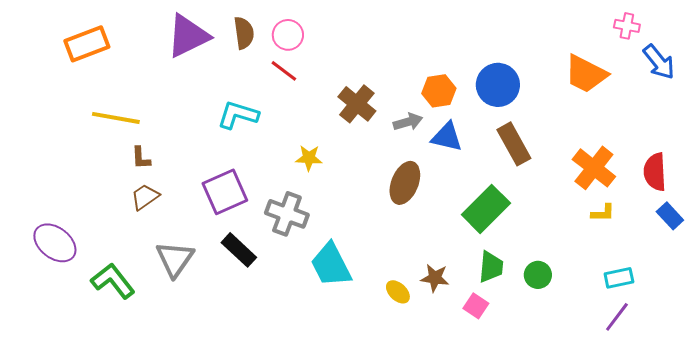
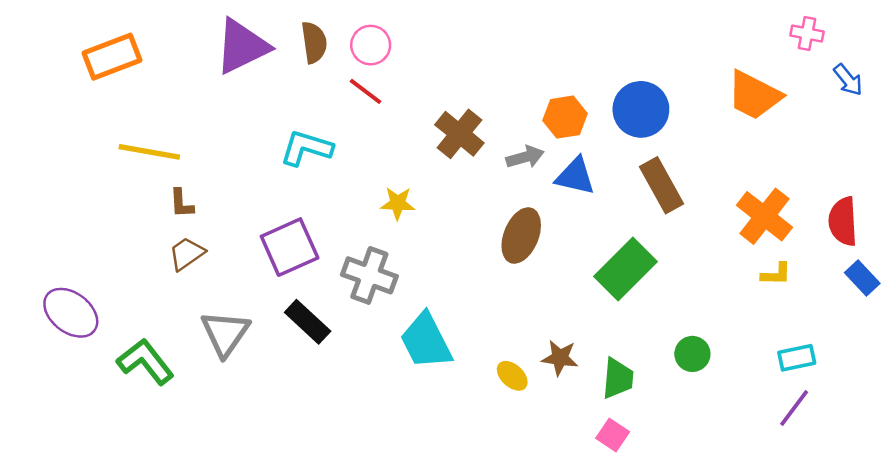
blue arrow: (659, 62) -> (848, 80), size x0.7
green trapezoid: (491, 267) -> (618, 378), moved
pink square: (476, 306) -> (613, 435), moved

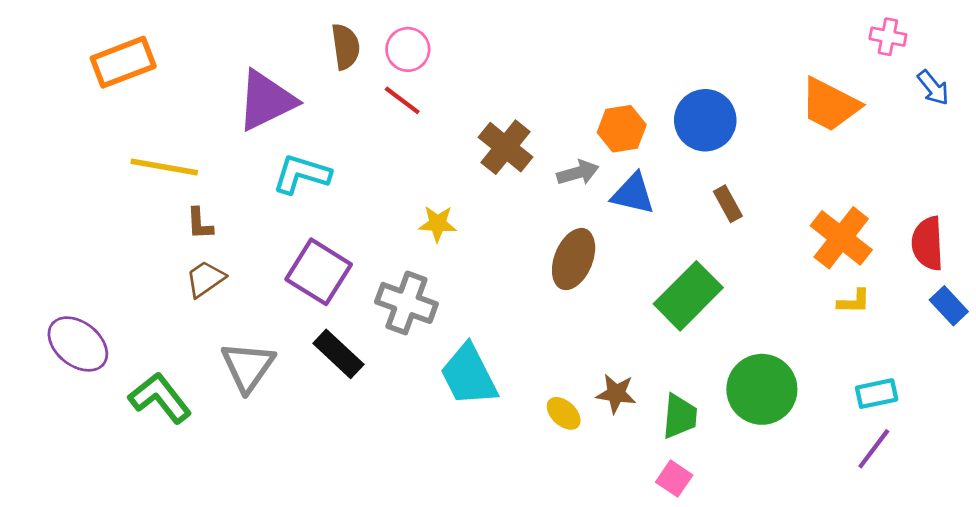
purple triangle: (242, 46) -> (266, 100), moved
cyan L-shape: (306, 148) -> (302, 174), moved
brown rectangle: (662, 185) -> (728, 204), size x0.6
purple square: (290, 247) -> (319, 272), turned -34
green circle: (692, 354) -> (762, 389), size x1.8

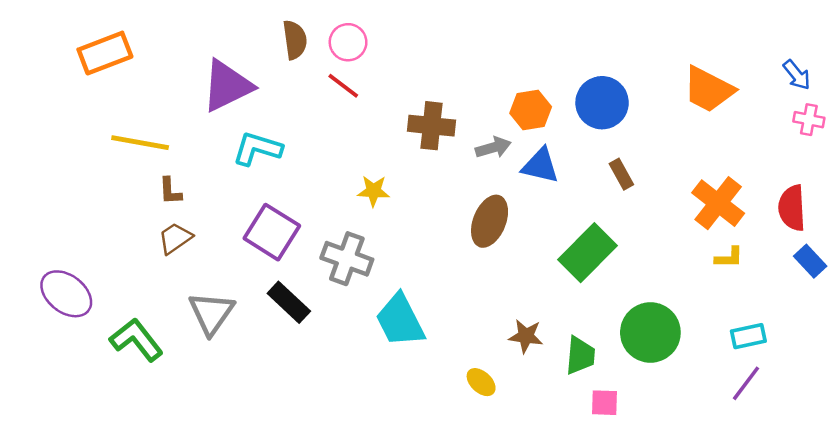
pink cross: (888, 37) -> (809, 120), moved
brown cross: (506, 147) -> (431, 126), turned -33
yellow ellipse: (564, 413) -> (481, 382), moved
pink square: (674, 479) -> (604, 403), moved, turned -32

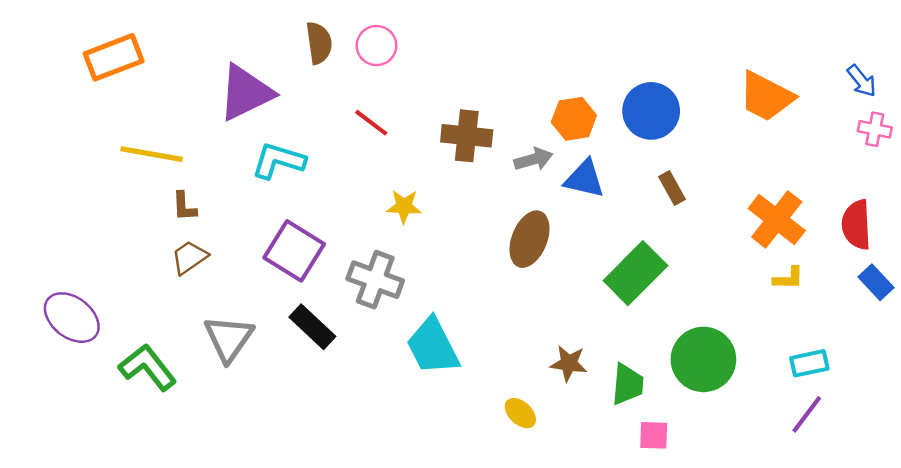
red line: (343, 86) -> (371, 123), moved

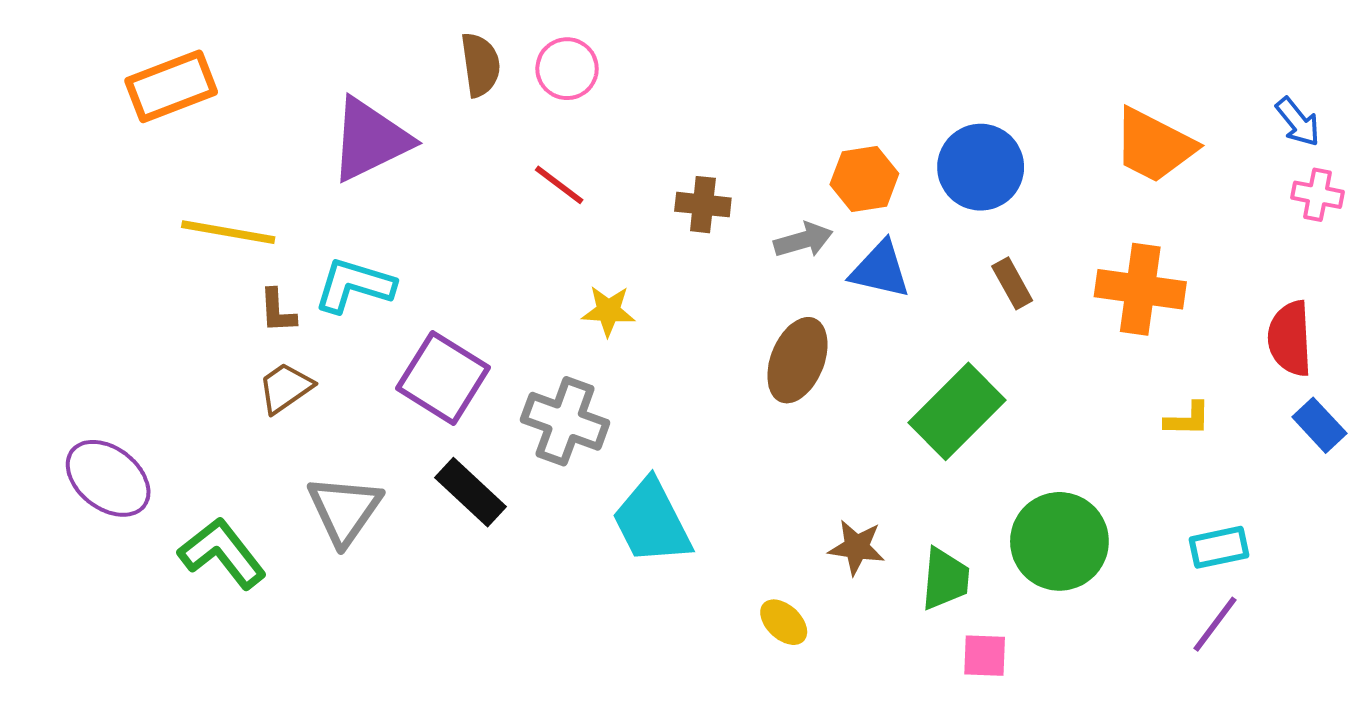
brown cross: (467, 136) -> (703, 205), size x0.7
cyan L-shape: (278, 161) -> (354, 285), moved
orange cross: (777, 219) -> (1140, 289), moved, turned -30

